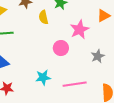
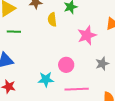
pink circle: (61, 48) -> (66, 65), moved

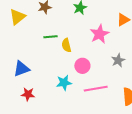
yellow semicircle: (52, 20) -> (66, 45), moved
green line: (14, 32) -> (51, 37), moved

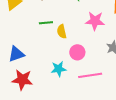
pink star: (99, 34) -> (95, 21), turned 30
red star: (28, 94) -> (22, 80), size x1.5

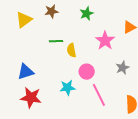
pink star: (95, 21) -> (105, 41), turned 30
pink line: (90, 75) -> (99, 95), turned 70

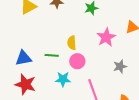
green line: (56, 41) -> (52, 55), moved
pink circle: (87, 72) -> (77, 61), moved

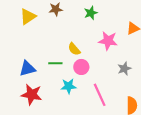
pink star: (106, 37) -> (108, 41), turned -30
yellow semicircle: (72, 43) -> (74, 49), turned -32

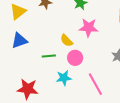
pink star: (108, 41) -> (89, 28), moved
blue triangle: (27, 69) -> (19, 41), moved

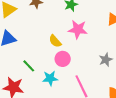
green line: (49, 56) -> (29, 66), moved, turned 48

